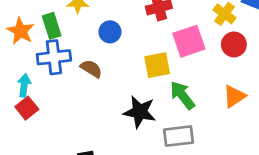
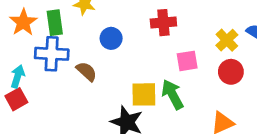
pink square: (189, 41) -> (187, 61), size x0.7
yellow square: (157, 65) -> (144, 94), moved
green arrow: (182, 95) -> (173, 94), moved

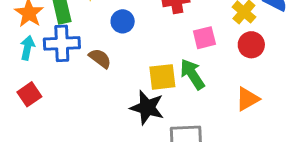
cyan arrow: (18, 76) -> (27, 48), moved

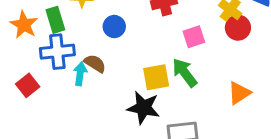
red circle: (251, 45) -> (238, 28), moved
cyan arrow: (27, 48) -> (80, 74), moved
red square: (29, 94) -> (28, 85), moved

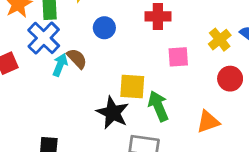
red circle: (238, 28) -> (230, 79), moved
blue cross: (57, 52) -> (44, 38), turned 36
green arrow: (185, 73) -> (158, 106), moved

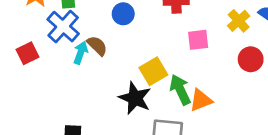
yellow square: (132, 87) -> (153, 71), turned -32
orange triangle: (208, 122) -> (201, 100), moved

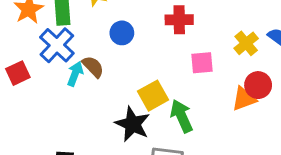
orange triangle: (201, 100) -> (244, 99), moved

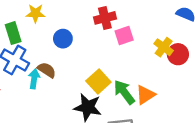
yellow cross: (246, 43) -> (164, 47), moved
pink square: (202, 63) -> (124, 36), moved
orange triangle: (244, 99) -> (145, 95), moved

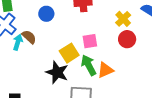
pink square: (124, 36) -> (90, 41), moved
yellow cross: (164, 47) -> (123, 19), moved
red circle: (178, 54) -> (127, 39), moved

